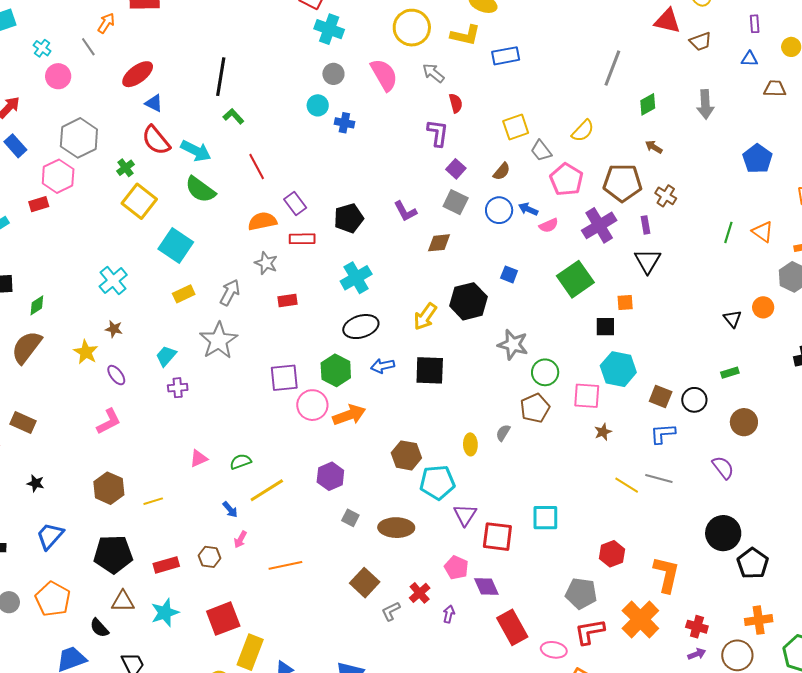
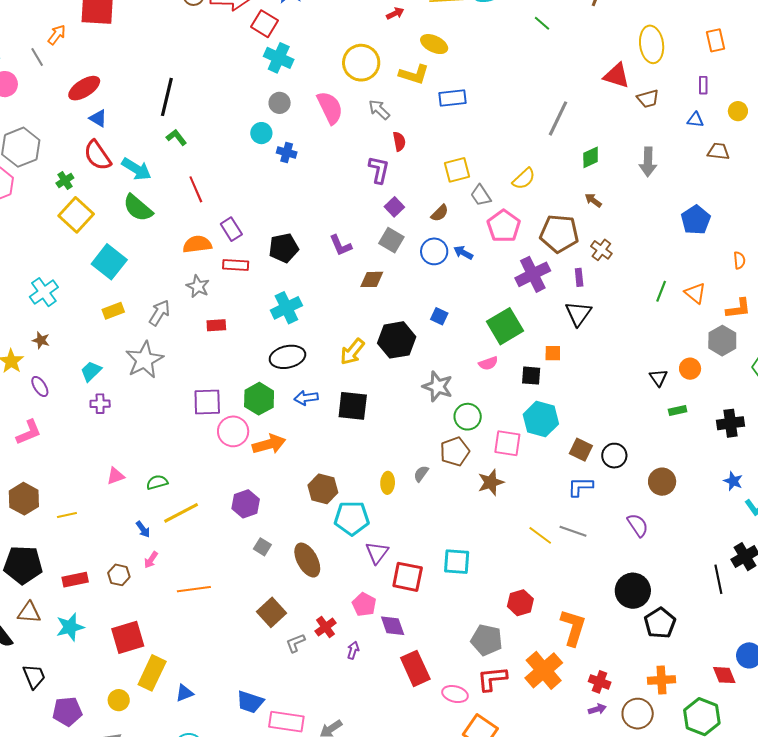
pink semicircle: (549, 225) -> (488, 363), moved
green rectangle: (730, 373) -> (678, 410), moved
brown star: (603, 432) -> (491, 482), moved, size x1.5
brown ellipse: (396, 528) -> (307, 560), turned 56

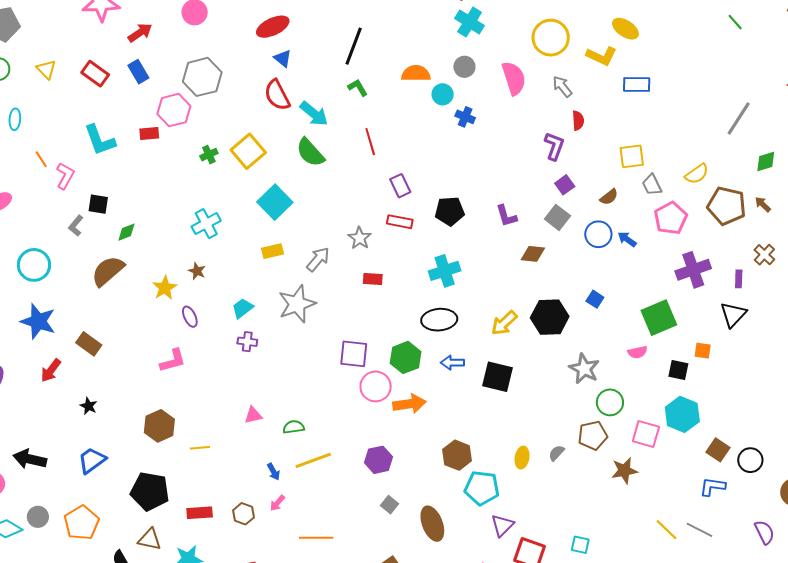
green cross: (65, 180) -> (209, 155), moved
brown pentagon: (559, 234) -> (727, 206), moved
orange semicircle: (197, 244) -> (416, 73), moved
cyan square: (457, 562) -> (580, 545), size x0.7

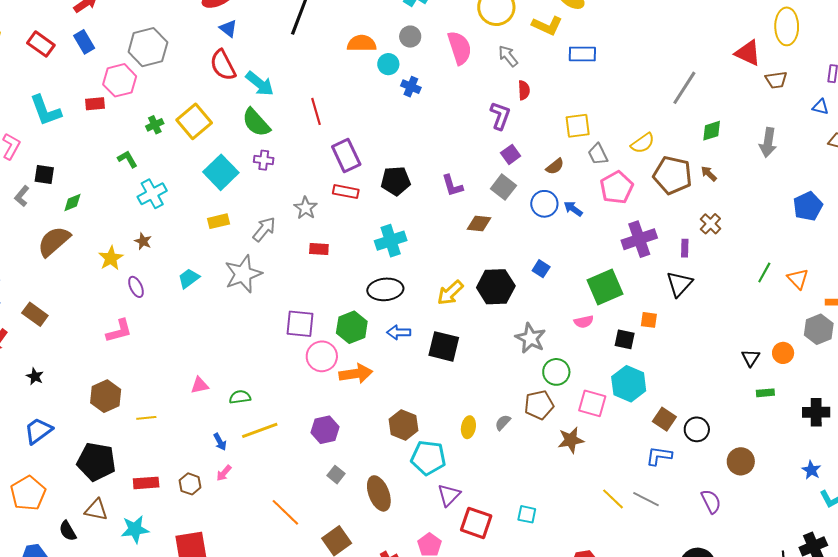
green L-shape: (358, 88) -> (127, 159), moved
purple rectangle: (400, 186) -> (346, 156), size x1.4
purple cross: (247, 342) -> (264, 160), moved
orange line: (316, 538) -> (285, 512), moved, turned 44

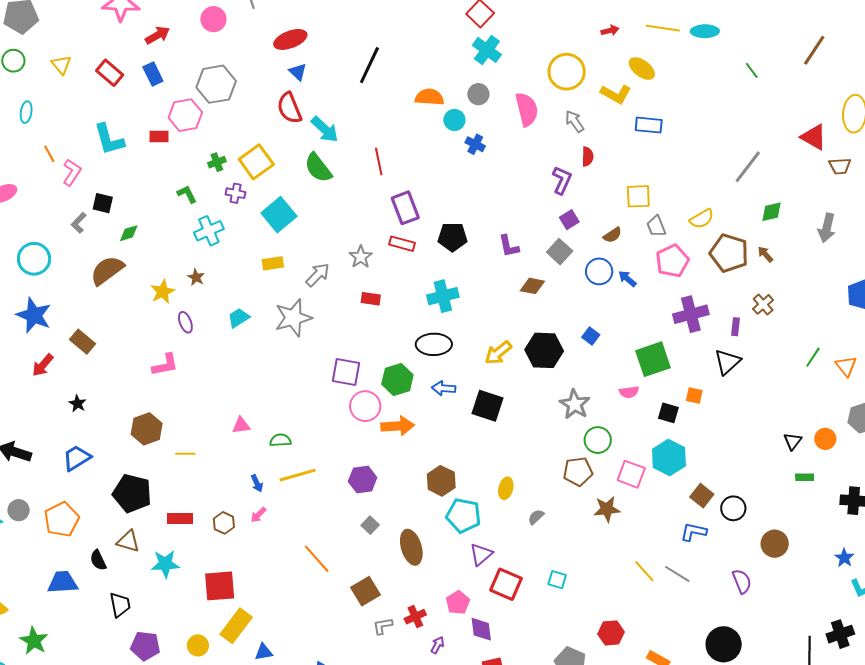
purple cross: (264, 160) -> (236, 193), moved
gray semicircle: (503, 423) -> (536, 517), moved

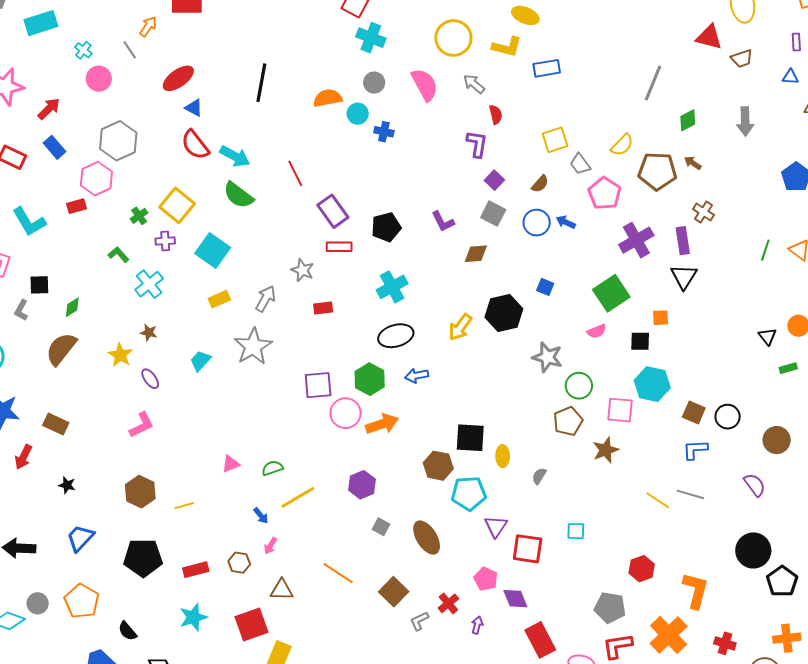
purple rectangle: (736, 327) -> (683, 241), size x1.5
black square: (488, 406) -> (470, 438), moved
brown triangle: (128, 541) -> (282, 590), moved

